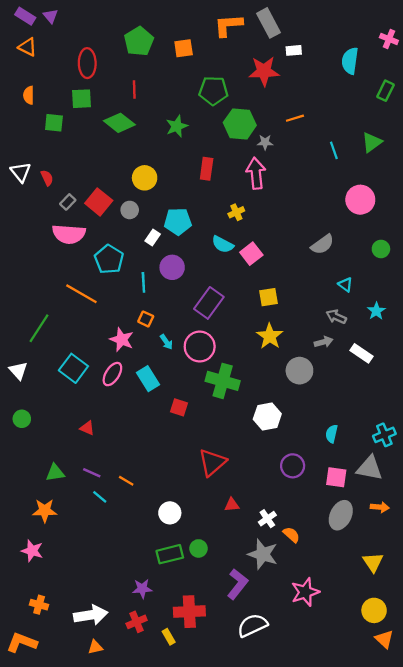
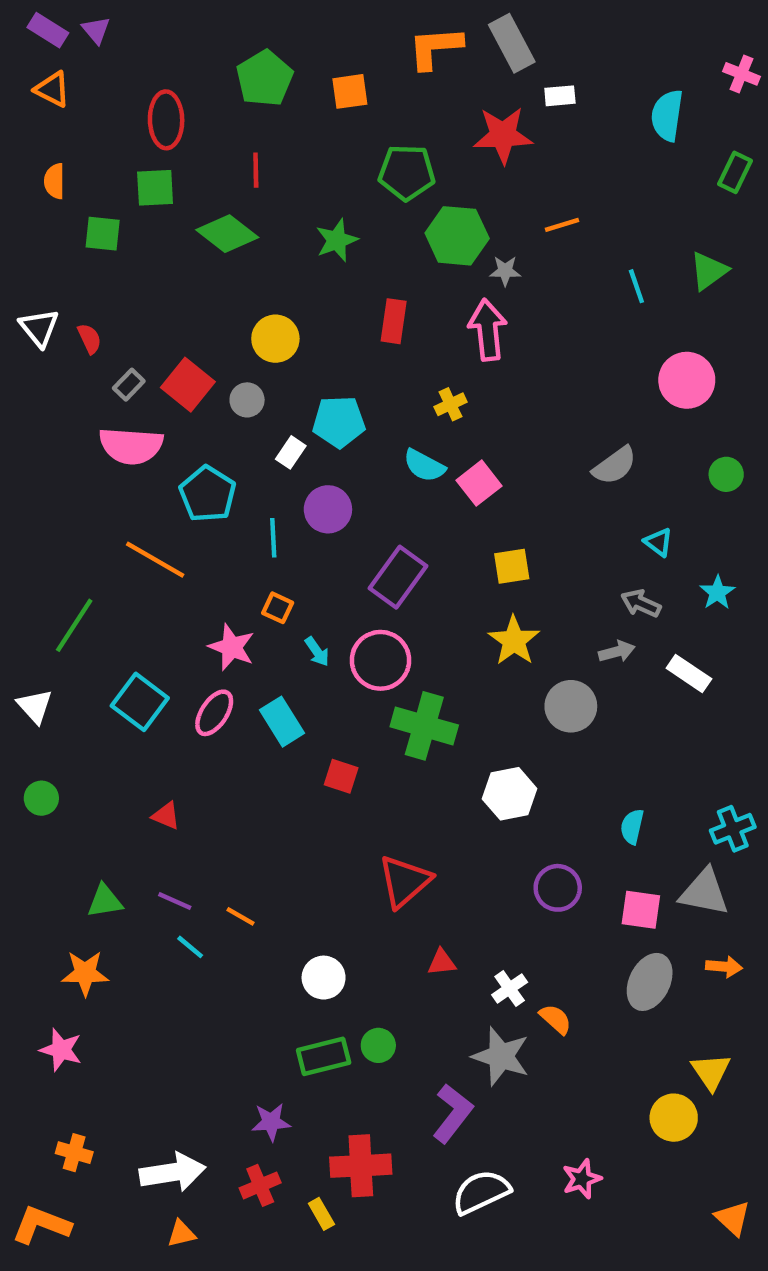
pink star: (305, 592) -> (582, 1179), moved, size x0.7
yellow circle: (374, 610) -> (674, 1118), moved

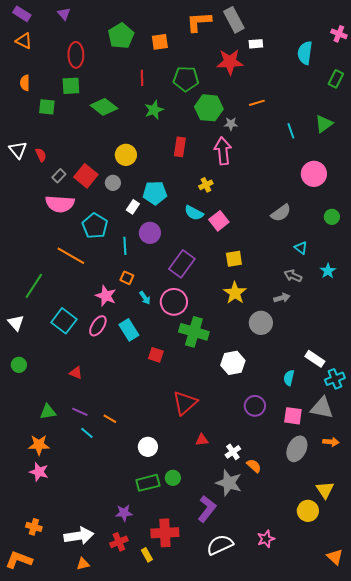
purple triangle: (96, 30) -> (64, 14), moved
red line: (256, 170) -> (142, 78), moved
white rectangle: (689, 673) -> (315, 359), moved
pink star: (61, 1050) -> (39, 472), moved

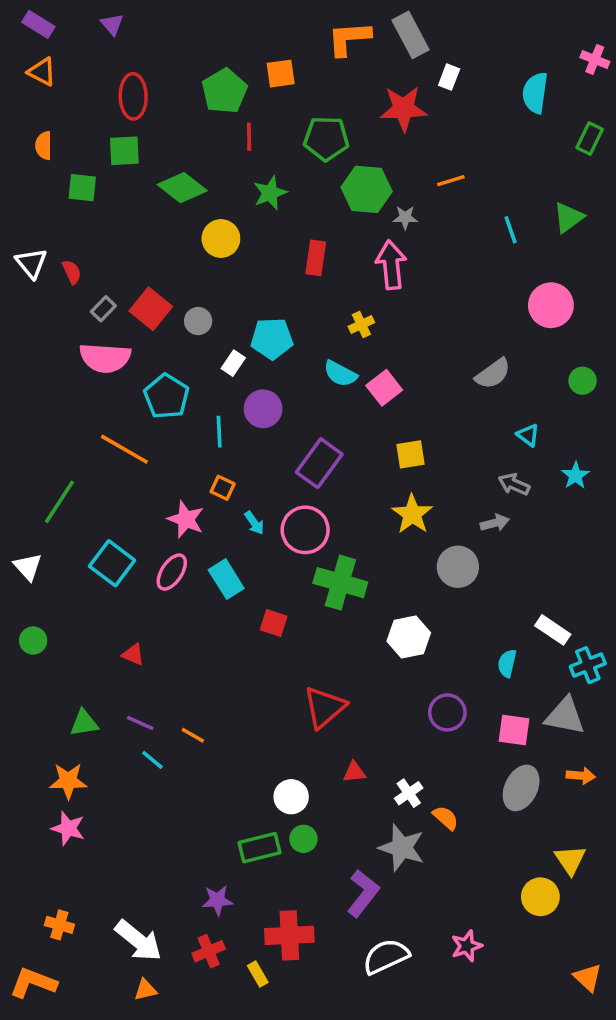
green pentagon: (121, 36) -> (224, 91), moved
white rectangle: (256, 44) -> (449, 77), turned -64
yellow circle: (126, 155) -> (221, 239), moved
white circle: (148, 447) -> (291, 797), moved
white arrow: (79, 536) -> (138, 941), turned 48

